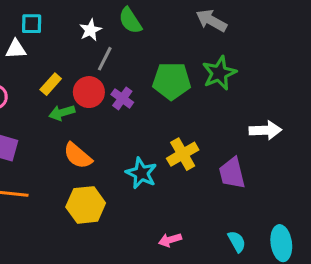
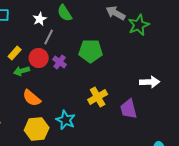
green star: (219, 73) -> (139, 25), moved
cyan star: (141, 173) -> (66, 120), moved

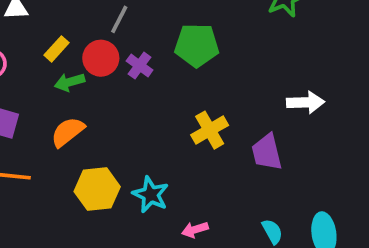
orange semicircle: (32, 98) -> (68, 132), moved, turned 102
cyan star: (66, 120) -> (151, 195), moved

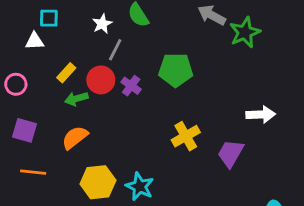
purple trapezoid: (267, 152) -> (230, 153), turned 44

